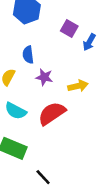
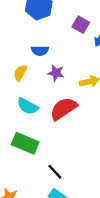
blue semicircle: (28, 55) -> (40, 51), turned -84

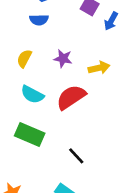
blue semicircle: (40, 51) -> (39, 20), moved
black line: (55, 172) -> (76, 156), moved

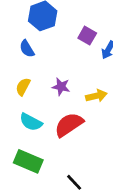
blue semicircle: (39, 20) -> (27, 49), moved, turned 60

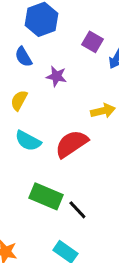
purple star: (61, 87) -> (56, 76), moved
green rectangle: (28, 161) -> (46, 196), moved

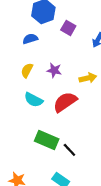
purple square: (92, 42) -> (68, 28), moved
blue semicircle: (23, 57) -> (30, 39), turned 104
purple star: (56, 76) -> (54, 70), moved

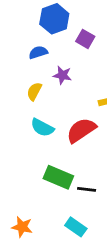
purple star: (54, 70) -> (62, 75), moved
black line: (69, 150) -> (87, 189), turned -40

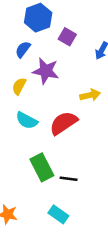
blue semicircle: (38, 52) -> (23, 49), turned -36
purple star: (62, 75) -> (46, 71), size x1.5
green rectangle: (58, 177) -> (42, 167), turned 40

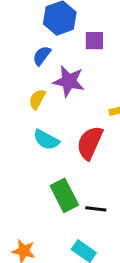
purple square: (67, 37) -> (94, 41), turned -30
red semicircle: (63, 123) -> (90, 143), turned -32

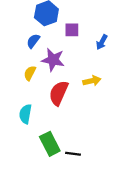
cyan semicircle: (46, 140) -> (25, 114), moved, turned 72
red semicircle: (90, 143) -> (59, 93), moved

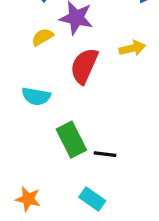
yellow semicircle: (30, 73) -> (43, 37), turned 32
cyan semicircle: (25, 114) -> (36, 96), turned -90

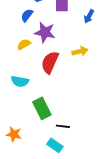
black line: (105, 154) -> (63, 126), moved
orange star: (28, 199) -> (14, 134), moved

